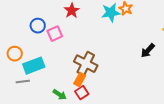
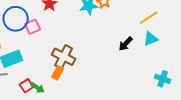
blue circle: (38, 26) -> (16, 19), size x1.6
red square: (82, 93) -> (27, 86), moved

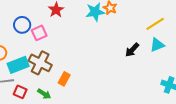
blue circle: (16, 19) -> (22, 25), size x0.7
brown cross: (64, 57) -> (40, 63), moved
red square: (27, 86) -> (20, 92), moved, turned -32

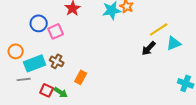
yellow line: (155, 24) -> (159, 29), moved
brown cross: (40, 63) -> (57, 61), size x0.6
red square: (20, 92) -> (47, 90), moved

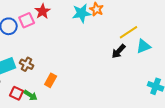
pink square: (56, 31) -> (27, 20), moved

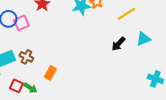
pink square: (27, 20) -> (21, 23), moved
yellow line: (129, 32) -> (126, 14), moved

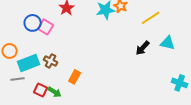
pink square: (21, 23) -> (46, 27), turned -35
cyan triangle: (143, 39) -> (168, 43), turned 35

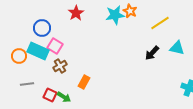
pink square: (46, 27) -> (55, 46), moved
brown cross: (51, 61) -> (60, 66), turned 32
cyan rectangle: (29, 63) -> (38, 51), moved, turned 45

